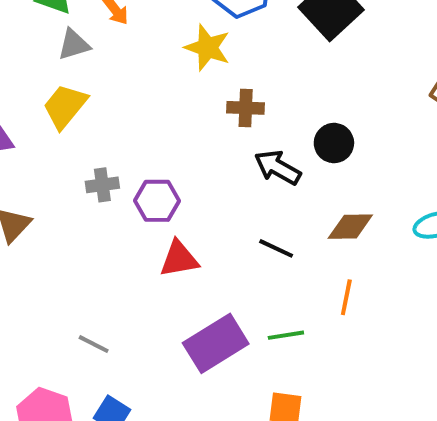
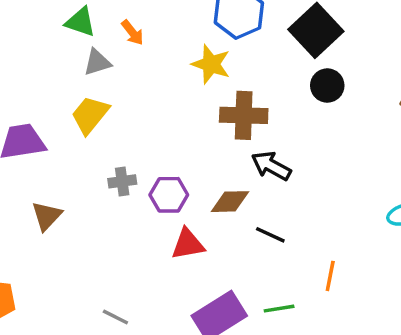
brown cross: (246, 108) -> (244, 115), size x1.5
black circle: (334, 143) -> (327, 86), moved
brown diamond: (350, 227) -> (230, 202), moved

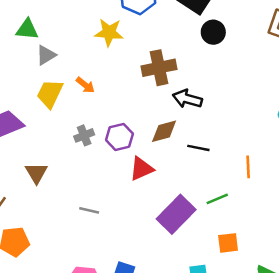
orange arrow: (132, 33) -> (85, 85), moved
yellow star: (211, 64) -> (109, 33), moved
gray line: (115, 317) -> (89, 210), moved

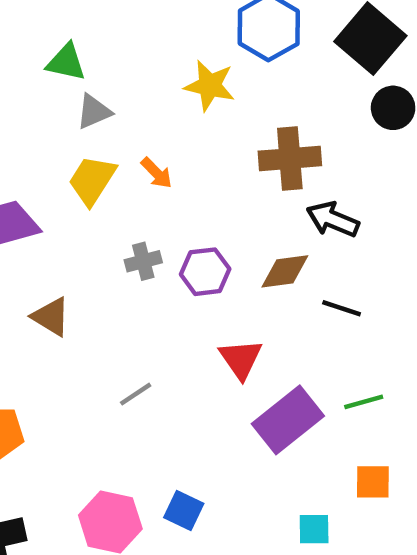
red triangle: (141, 169) -> (241, 359), moved, turned -48
brown triangle: (36, 173) -> (51, 317), turned -35
gray line: (89, 210) -> (136, 394), turned -54

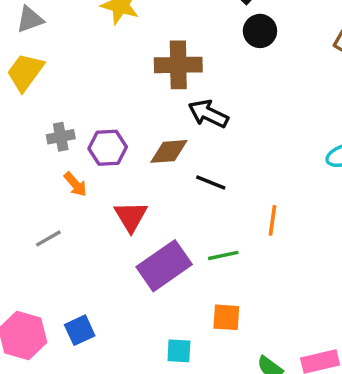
orange arrow: (157, 173) -> (75, 184), moved
blue square: (184, 510) -> (80, 330), turned 36

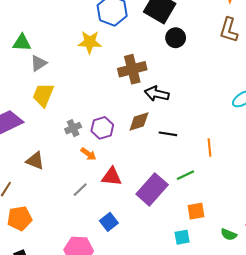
red triangle: (131, 217) -> (112, 177), moved, turned -40
blue square: (80, 330) -> (109, 222), moved
cyan square: (179, 351) -> (182, 237), moved

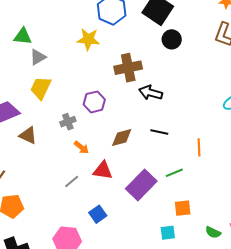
brown diamond: (139, 121) -> (122, 138), moved
purple hexagon: (102, 128) -> (94, 102), moved
brown triangle: (35, 161) -> (28, 135), moved

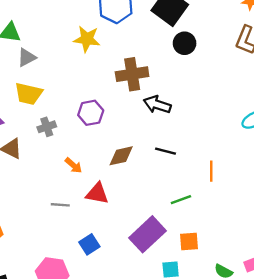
yellow trapezoid: (41, 88) -> (29, 94), turned -105
gray cross: (68, 122) -> (47, 127), moved
gray line: (72, 181) -> (60, 205), turned 42
purple rectangle: (141, 185) -> (148, 234), moved

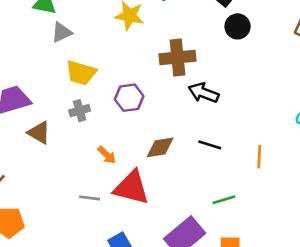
yellow trapezoid: (29, 94) -> (81, 73), moved
orange line: (211, 171) -> (259, 157), moved
red triangle: (97, 193) -> (131, 188), size x1.4

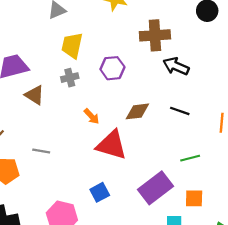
yellow trapezoid: (81, 73) -> (72, 45), turned 84
gray line: (90, 198) -> (41, 151), moved

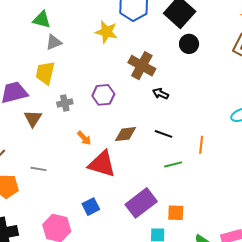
brown cross: (155, 35) -> (142, 66), turned 32
yellow trapezoid: (72, 45) -> (45, 73), moved
black arrow: (176, 66) -> (161, 94), size x0.7
brown triangle: (35, 95) -> (33, 118), turned 30
green line: (190, 158) -> (173, 164), moved

